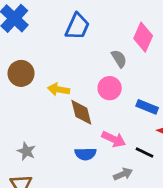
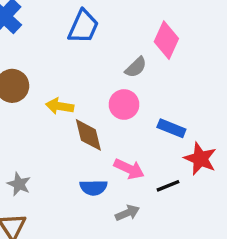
gray semicircle: (119, 59) -> (136, 67), turned 78
black line: (144, 153) -> (168, 186), turned -48
gray arrow: (123, 174) -> (127, 213), moved

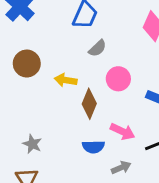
gray semicircle: (136, 67) -> (98, 48), moved
brown diamond: (88, 135) -> (89, 104), turned 36

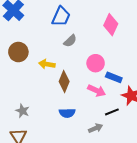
pink circle: (118, 79) -> (96, 63), moved
pink arrow: (123, 132) -> (97, 91), moved
gray arrow: (121, 168) -> (96, 128), moved

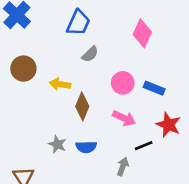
blue rectangle: (114, 77) -> (154, 88), moved
gray star: (22, 111) -> (57, 144), moved
gray arrow: (96, 128) -> (123, 167), turned -48

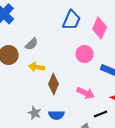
blue trapezoid: (78, 23) -> (72, 20), moved
gray semicircle: (90, 54) -> (32, 44), moved
pink circle: (123, 83) -> (85, 54), moved

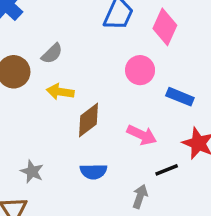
brown diamond: (54, 84) -> (88, 120), turned 30
gray star: (35, 113) -> (32, 172), moved

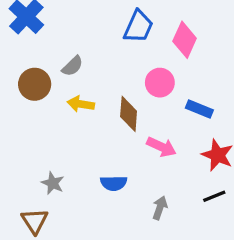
brown diamond: (88, 120) -> (129, 114), moved, turned -48
black line: (167, 170) -> (214, 196), moved

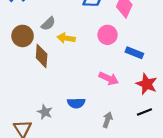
yellow arrow: (81, 104) -> (66, 38), moved
brown diamond: (129, 114) -> (42, 56), moved
gray star: (53, 183) -> (45, 112), moved

